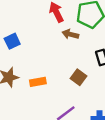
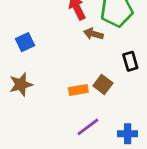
orange rectangle: (38, 82) -> (78, 90), moved

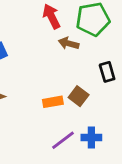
blue cross: (128, 134) -> (91, 137), moved

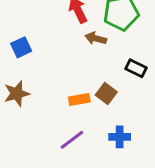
black rectangle: (107, 72) -> (136, 68), turned -48
purple line: (63, 140) -> (72, 140), moved

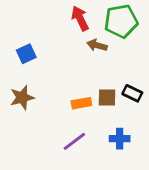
black rectangle: (136, 68) -> (132, 93), moved
brown square: (106, 94) -> (107, 98), turned -36

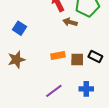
blue square: (26, 54) -> (19, 28), turned -32
orange rectangle: (81, 103) -> (58, 55), moved

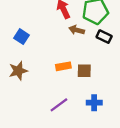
black rectangle: (95, 56) -> (104, 37), moved

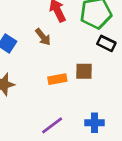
brown arrow: (77, 30) -> (43, 37), moved, turned -144
brown square: (84, 71) -> (84, 71), moved

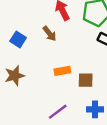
brown square: (84, 71) -> (86, 80), moved

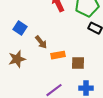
brown arrow: (50, 34) -> (41, 42), moved

